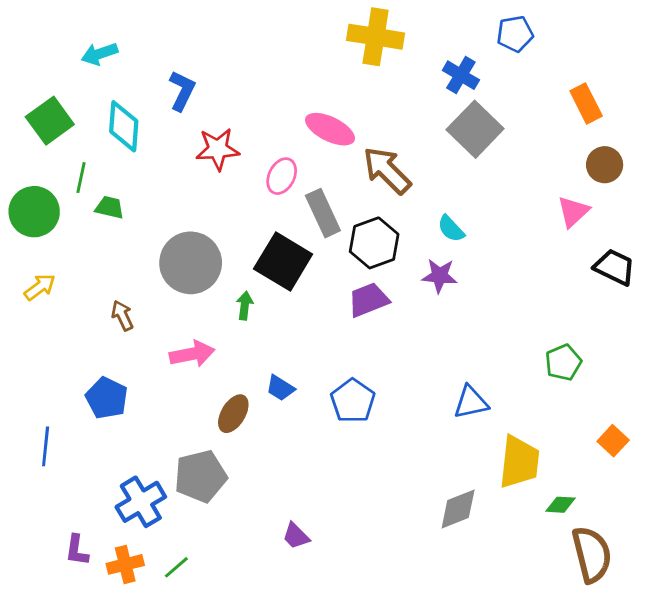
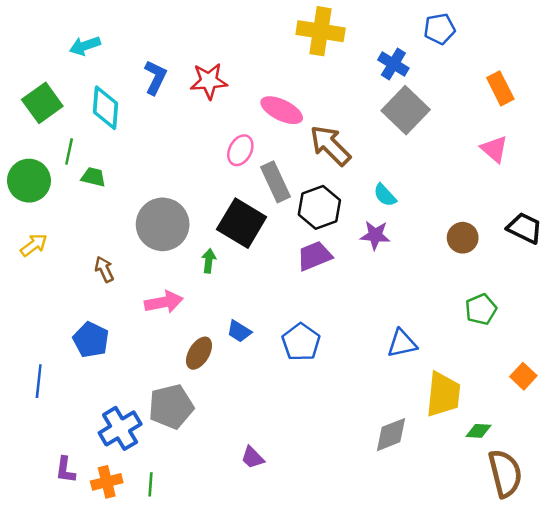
red star: (218, 149) -> (209, 81), moved
brown circle: (605, 165) -> (463, 238), moved
pink triangle: (573, 212) -> (494, 149), moved, turned -36
green line: (176, 567) -> (150, 484), turned -45

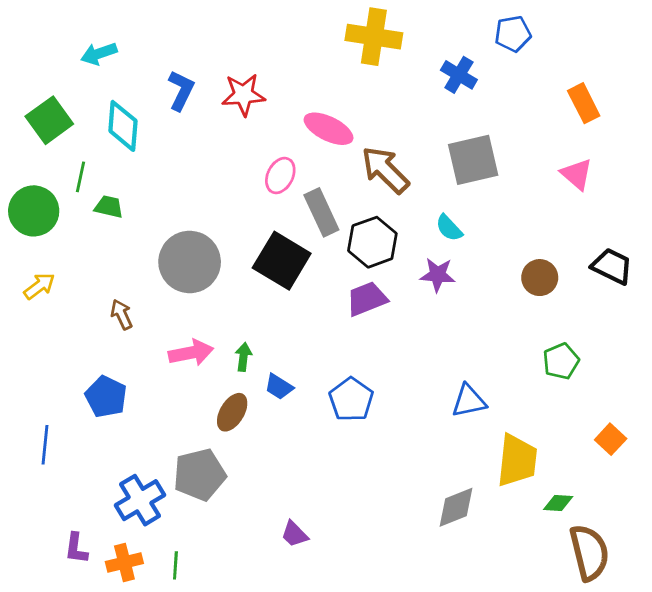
gray square: (406, 110) -> (473, 160), moved, turned 33
green arrow: (209, 261) -> (243, 357), moved

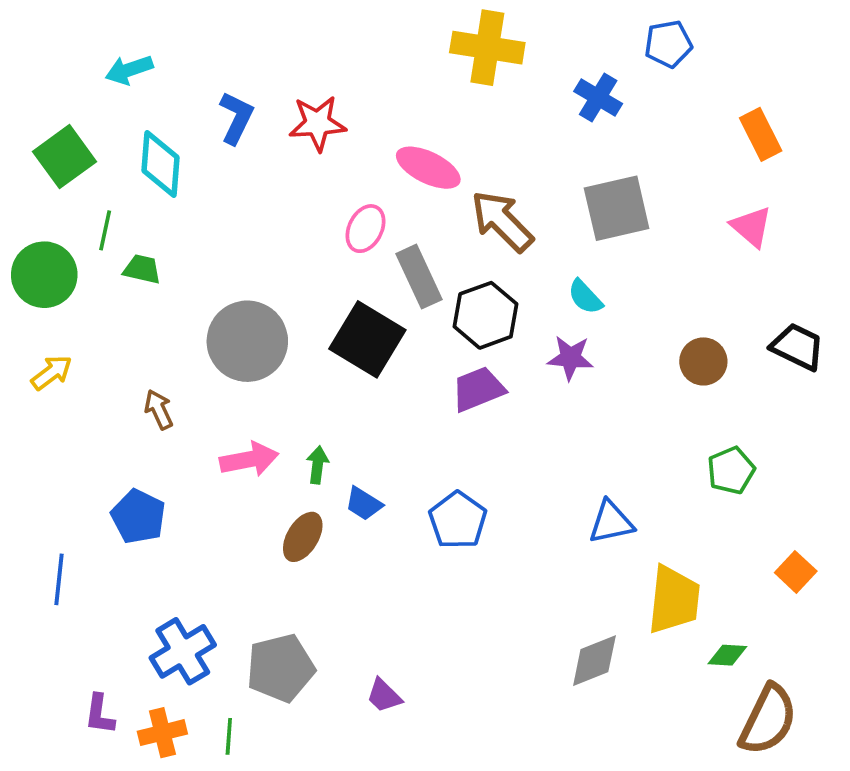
gray pentagon: (200, 475) -> (281, 668), moved
brown semicircle: (589, 553) -> (768, 720), turned 40

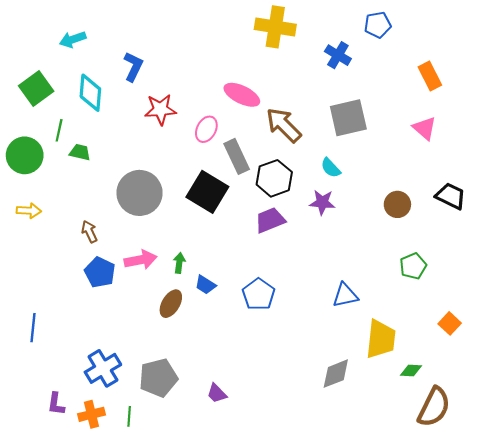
red star: (317, 123) -> (160, 109), moved
yellow arrow: (52, 373) -> (29, 211), turned 40
blue pentagon: (138, 517) -> (100, 272), moved

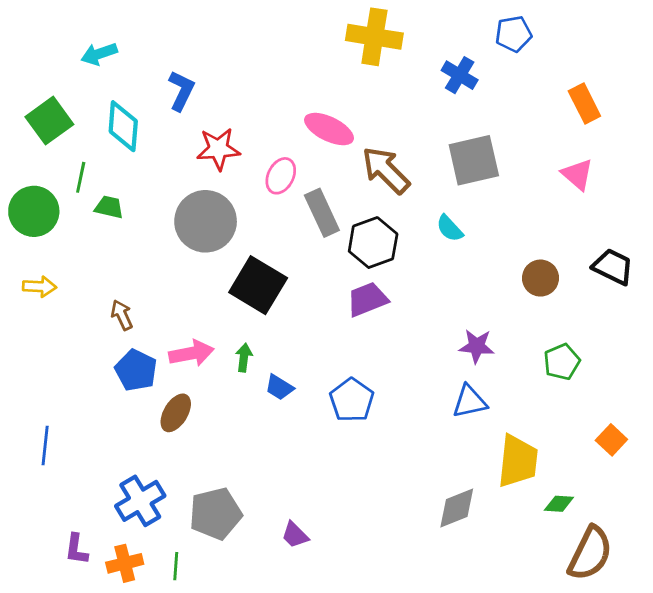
black square: (207, 192) -> (258, 285), moved
gray circle: (140, 193) -> (206, 221), moved
purple star: (322, 202) -> (477, 346), moved
brown ellipse: (171, 304) -> (176, 413), moved

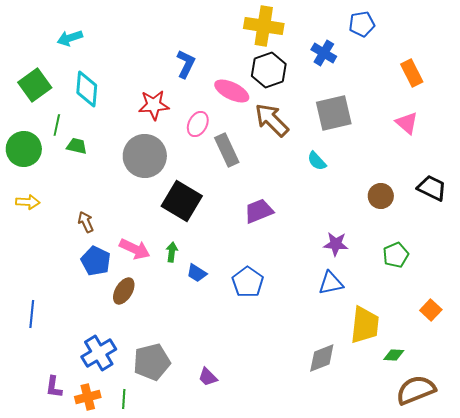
blue L-shape: (181, 91) -> (186, 64), moved
black hexagon: (373, 243) -> (269, 70), moved
pink arrow: (191, 353) -> (135, 249), turned 36
brown semicircle: (590, 553) -> (416, 390), turned -138

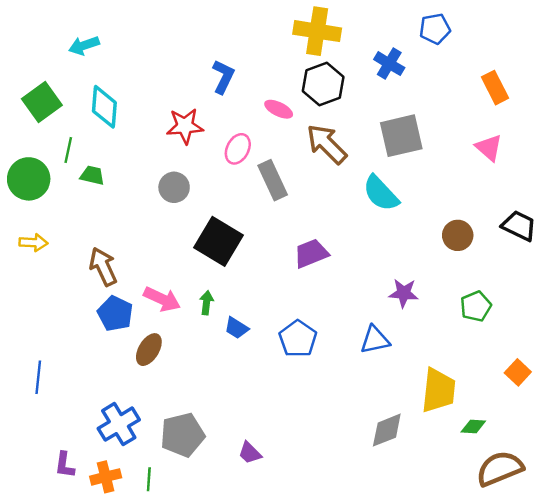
pink ellipse: (232, 91) -> (279, 109), size x0.7
gray circle: (145, 156) -> (174, 187), size x0.6
cyan semicircle: (317, 161) -> (381, 193), size x1.6
brown arrow: (86, 222) -> (103, 267), size x1.5
blue triangle: (331, 283) -> (375, 340), moved

